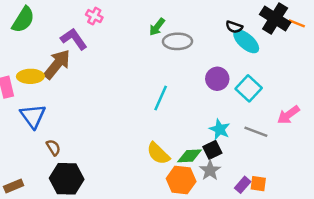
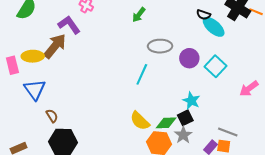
gray ellipse: (177, 41) -> (160, 46), moved
gray line: (256, 132) -> (228, 132), moved

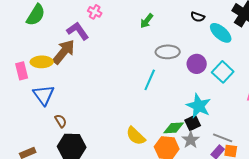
black semicircle: (203, 15) -> (198, 17), moved
cyan star: (191, 101) -> (199, 106), size x1.4
yellow semicircle: (140, 121) -> (136, 136), moved
gray line: (228, 132) -> (223, 138), moved

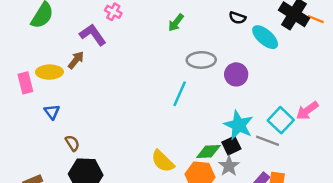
brown arrow: (64, 52) -> (76, 60), size x0.6
cyan square: (223, 72) -> (281, 120), moved
blue triangle: (44, 95) -> (52, 112), size x0.6
gray line: (223, 138) -> (267, 141), moved

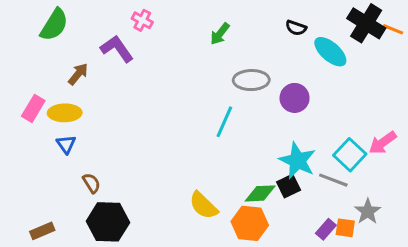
brown arrow: (76, 60) -> (78, 74), moved
yellow ellipse: (49, 72) -> (65, 113), moved
pink rectangle: (25, 83) -> (33, 108), turned 45
gray star: (229, 166) -> (368, 211), moved

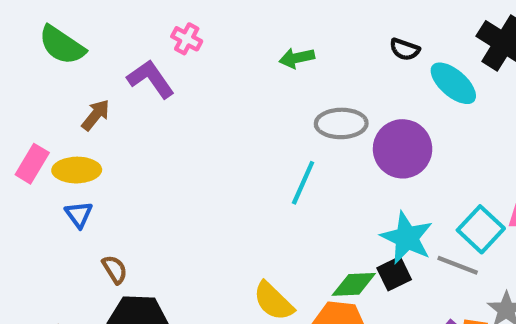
green semicircle: (54, 25) -> (62, 45), turned 92
green arrow: (220, 34) -> (297, 58), turned 40
purple circle: (295, 98) -> (403, 149), size x1.4

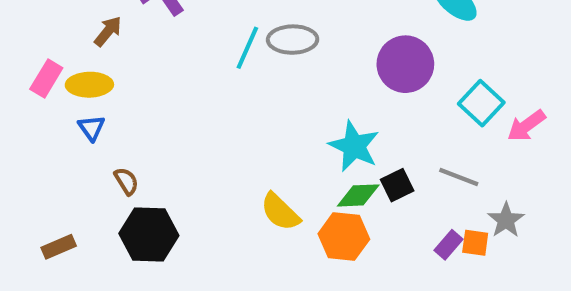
gray ellipse: (341, 123) -> (293, 40), moved
cyan line: (303, 183) -> (247, 48), moved
cyan square: (481, 229) -> (481, 103), moved
cyan star: (407, 238) -> (354, 146), moved

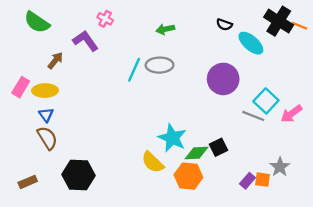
cyan star: (354, 146) -> (172, 138), moved
gray line: (459, 177) -> (253, 116), moved
brown semicircle: (126, 181) -> (47, 138), moved, size x1.5

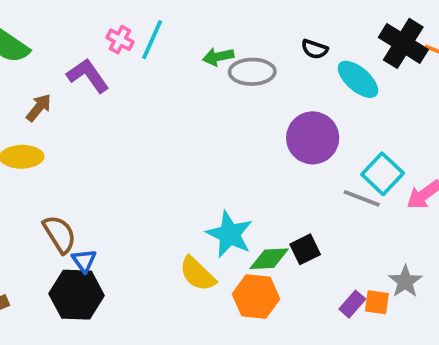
gray ellipse: (160, 65) -> (252, 72), moved
cyan line: (134, 70) -> (152, 40), moved
blue triangle: (46, 115) -> (84, 261), moved
brown semicircle: (47, 138) -> (60, 234), moved

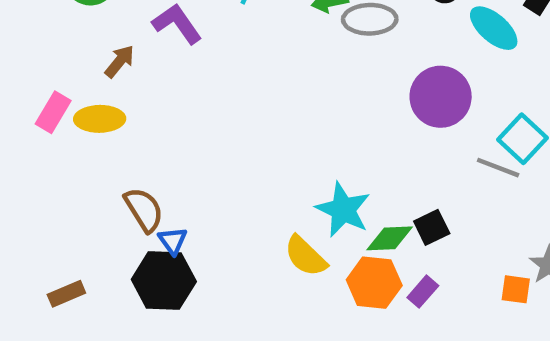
purple rectangle: (352, 304) -> (423, 292), moved

